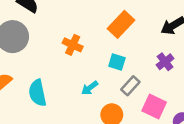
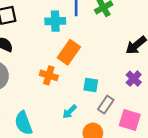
orange rectangle: (121, 24) -> (69, 52), moved

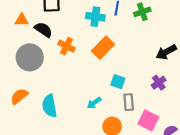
orange cross: (49, 75) -> (66, 46), moved
gray rectangle: (106, 105) -> (129, 102), turned -49

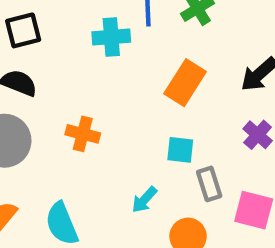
orange cross: (66, 46) -> (83, 134), moved
orange rectangle: (103, 48) -> (185, 83), moved

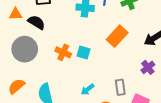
cyan square: (180, 150) -> (84, 53), moved

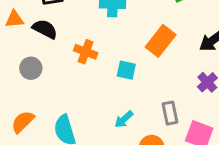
gray circle: (25, 49) -> (31, 68), size x0.6
orange cross: (63, 52) -> (86, 52), moved
cyan square: (84, 53) -> (126, 70), moved

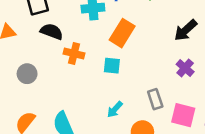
black semicircle: (45, 29) -> (52, 32), moved
orange rectangle: (161, 41) -> (122, 33), moved

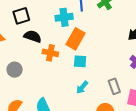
orange rectangle: (122, 33) -> (75, 39), moved
cyan arrow: (115, 109) -> (82, 87), moved

